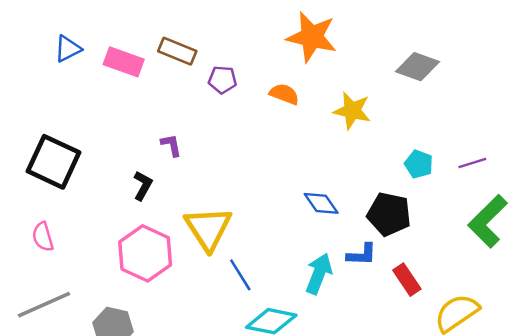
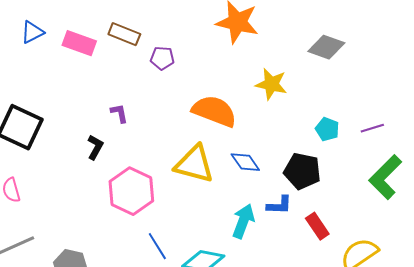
orange semicircle: (284, 94) -> (214, 111), moved, size x1.8
yellow triangle: (208, 228) -> (194, 164), moved, turned -42
pink hexagon: (145, 253) -> (131, 191), moved
blue line: (240, 275) -> (157, 246), moved

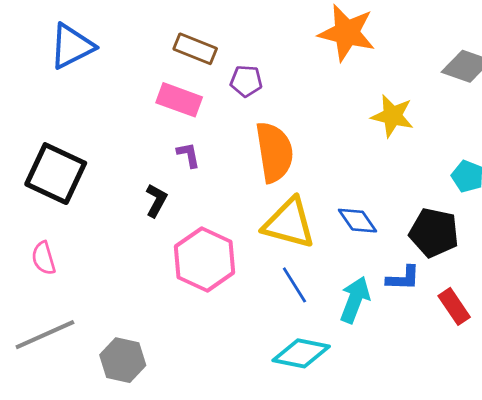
blue triangle: (32, 32) -> (72, 46), size x1.5
pink rectangle: (79, 43) -> (179, 100), moved
orange semicircle: (214, 111) -> (274, 152), moved, turned 60
blue line: (157, 246) -> (294, 285), moved

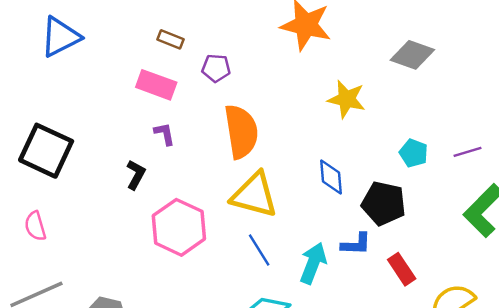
brown rectangle: (195, 49) -> (171, 39), size x0.7
blue diamond: (358, 221) -> (331, 177), moved, turned 30

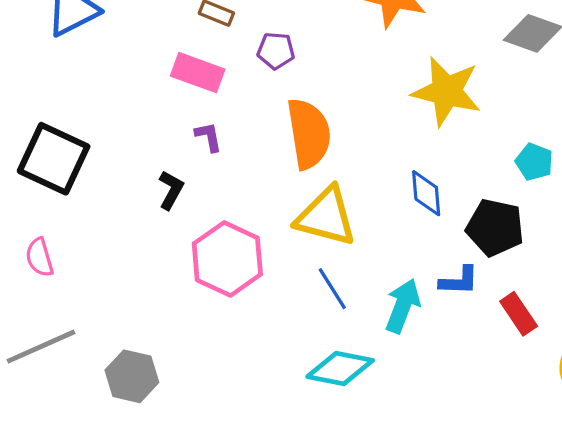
yellow star: (347, 99) -> (447, 91), size x1.4

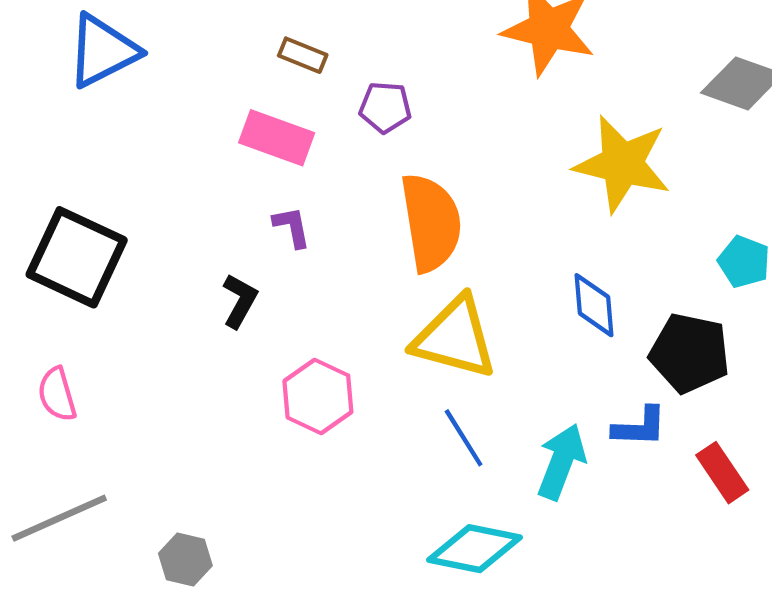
pink hexagon: (227, 259) -> (318, 396), size x0.7
gray hexagon: (132, 376) -> (185, 559), size x0.7

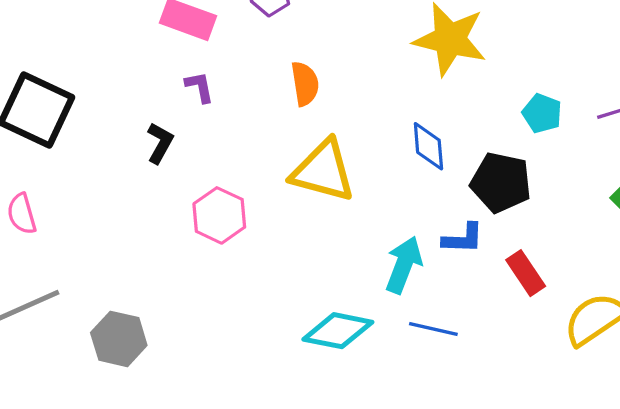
orange semicircle: (431, 223) -> (305, 84), size x0.6
blue line: (464, 438) -> (433, 329), moved, turned -45
gray hexagon: (185, 559) -> (119, 339), size x1.4

